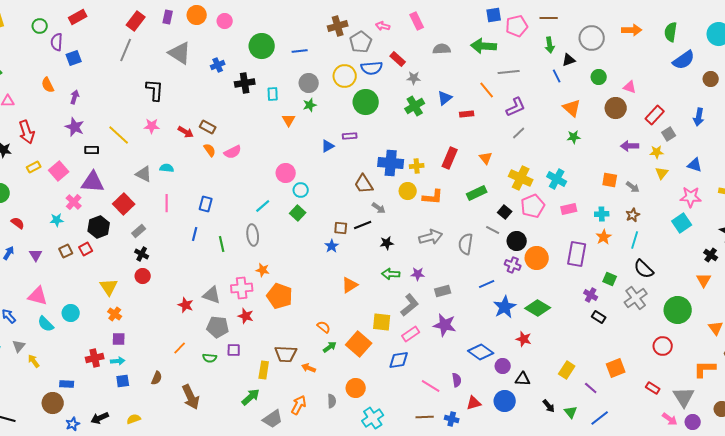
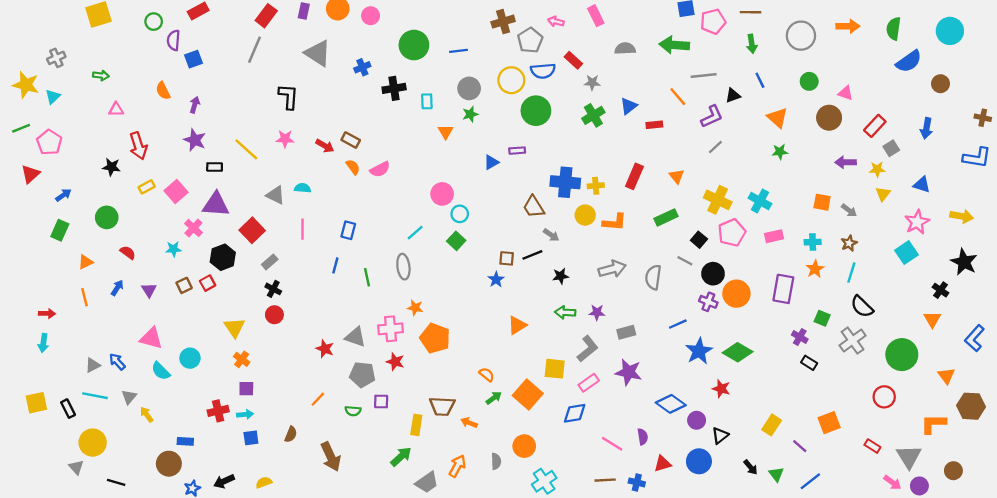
black triangle: (569, 60) -> (733, 95), moved
pink star: (691, 197) -> (917, 222), turned -30
black triangle: (523, 379) -> (720, 436), turned -42

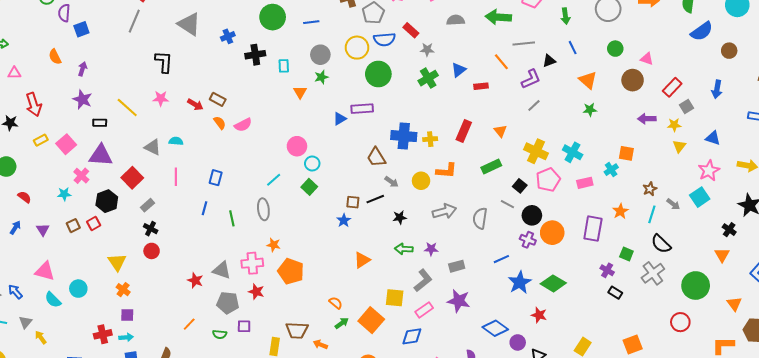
purple rectangle: (517, 151) -> (362, 109), size x1.5
gray arrow: (849, 210) -> (673, 204), moved
yellow circle: (585, 215) -> (421, 181), moved
cyan cross: (813, 242) -> (611, 170), moved, turned -32

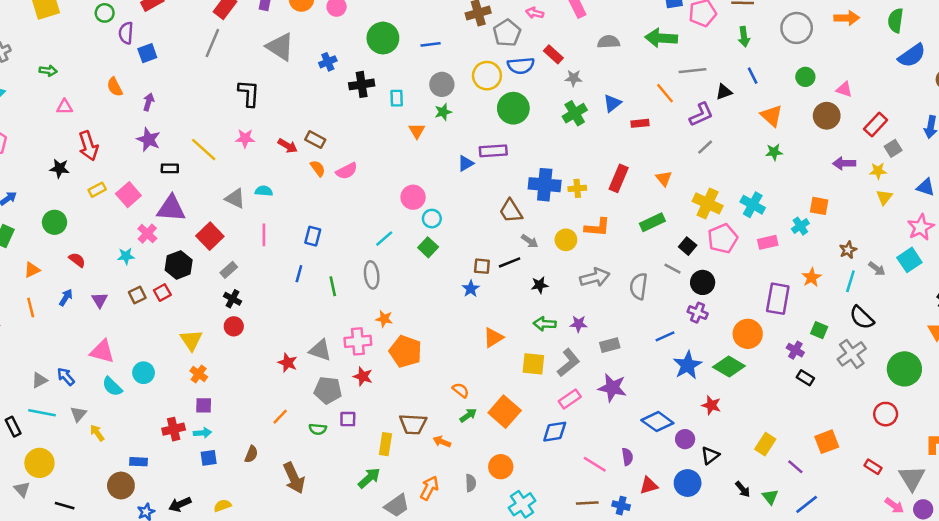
orange circle: (552, 233) -> (748, 334), moved
yellow square: (395, 298) -> (533, 364), moved

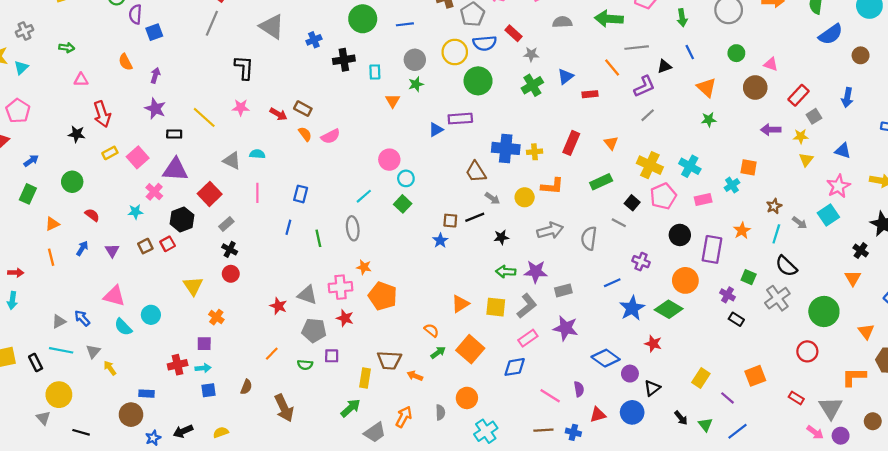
black circle: (703, 282) -> (680, 235), moved
purple star: (578, 324) -> (536, 272), size x1.5
orange triangle: (493, 338) -> (460, 304), moved
orange cross: (199, 374) -> (216, 317), moved

